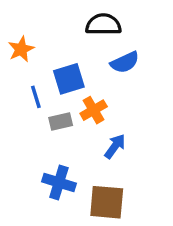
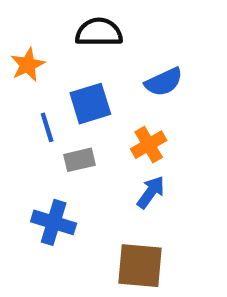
black semicircle: (103, 24) -> (99, 32), moved
orange cross: (94, 110) -> (149, 145), moved
blue cross: (59, 182) -> (54, 222), moved

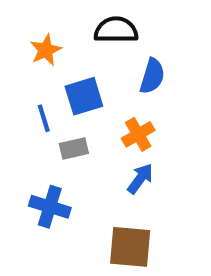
black semicircle: (99, 32) -> (116, 30), moved
orange star: (28, 65) -> (46, 50), moved
blue semicircle: (164, 82) -> (152, 76), turned -48

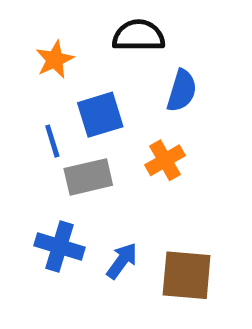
gray rectangle: (74, 148) -> (88, 177), size x1.4
blue arrow: (140, 179) -> (122, 261), moved
brown square: (130, 247) -> (187, 275), moved

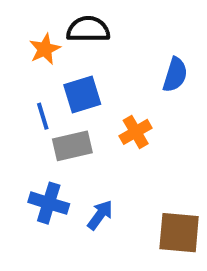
black semicircle: (139, 36) -> (88, 29), moved
blue semicircle: (182, 91) -> (175, 75), moved
brown square: (187, 275) -> (179, 233), moved

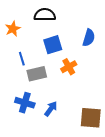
orange star: (45, 49) -> (13, 29), moved
blue square: (82, 94) -> (53, 45), moved

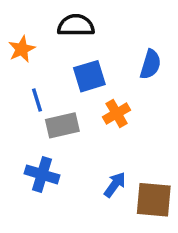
blue arrow: (51, 109) -> (115, 185), moved

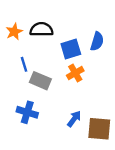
black semicircle: (76, 25) -> (41, 29), moved
blue square: (89, 76) -> (71, 49), moved
gray rectangle: (62, 125) -> (40, 81), turned 36

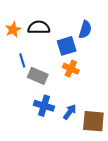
blue semicircle: (97, 41) -> (85, 30), moved
orange cross: (75, 73) -> (71, 69), turned -35
blue cross: (27, 112) -> (44, 106), moved

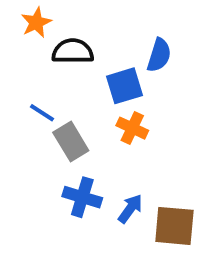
orange star: (13, 30) -> (36, 23), moved
blue line: (22, 60) -> (42, 113), turned -40
gray rectangle: (38, 76) -> (71, 141), turned 36

